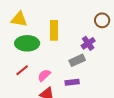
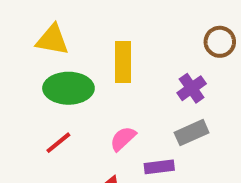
gray rectangle: (77, 60) -> (192, 133), moved
pink semicircle: (44, 75) -> (123, 139), moved

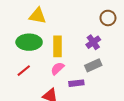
yellow triangle: (52, 40) -> (37, 16), moved
yellow rectangle: (123, 62) -> (57, 46), moved

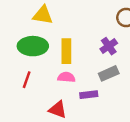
pink semicircle: (57, 68) -> (66, 77), turned 48
red line: (24, 71) -> (27, 80), turned -32

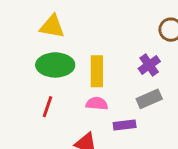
yellow triangle: (43, 15) -> (52, 26), moved

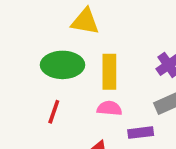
yellow triangle: (52, 26) -> (85, 21), moved

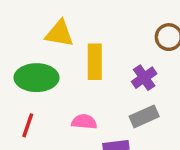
yellow rectangle: (109, 72) -> (95, 62), moved

